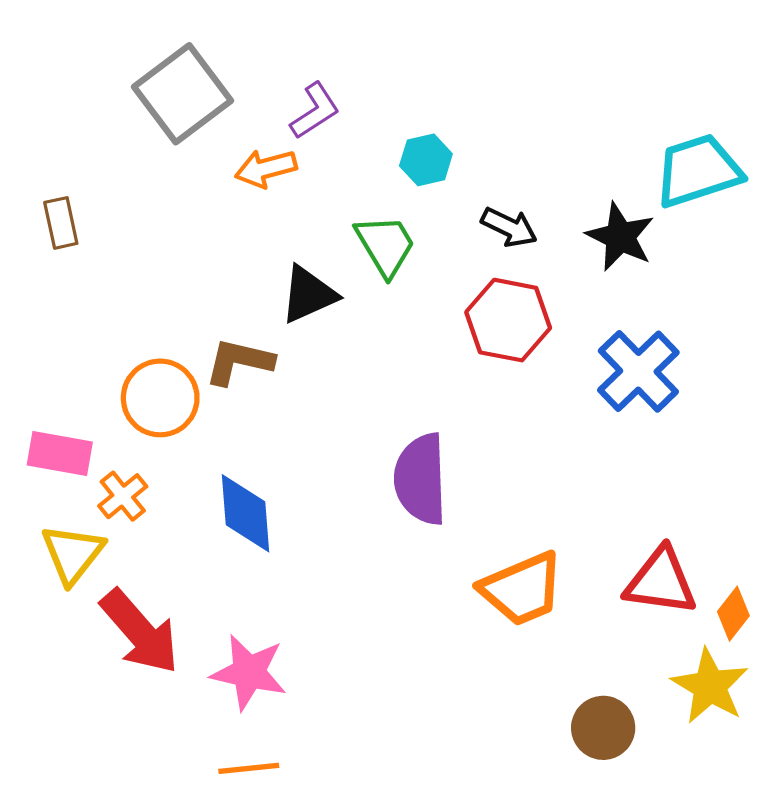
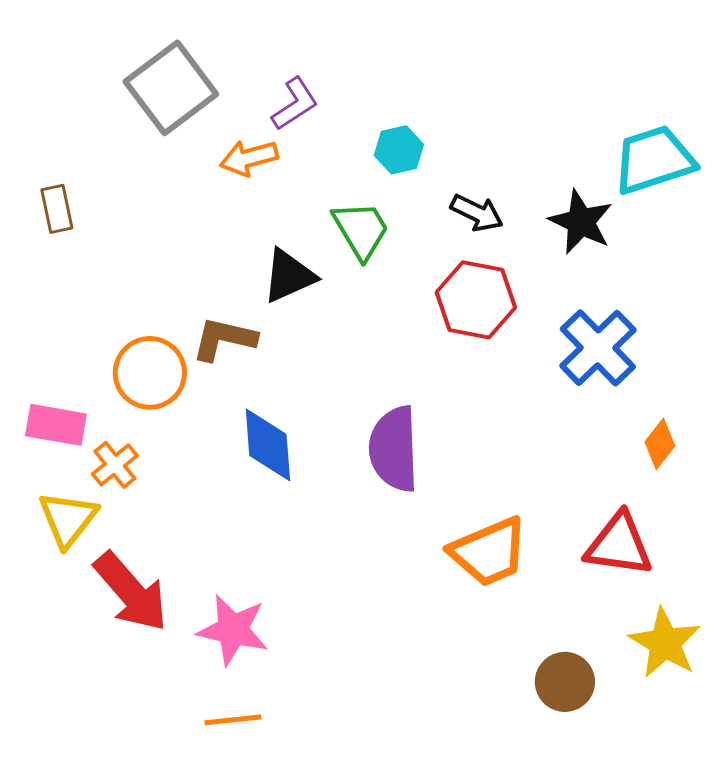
blue diamond: (246, 513) -> (268, 445), moved
orange diamond: (733, 614) -> (660, 444), moved

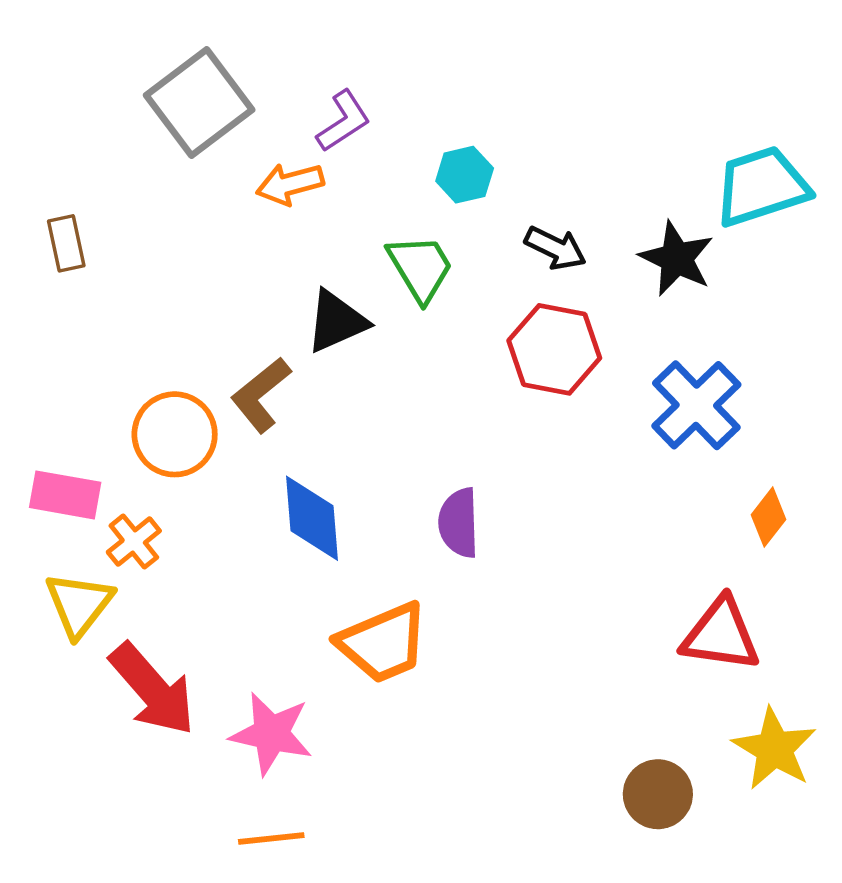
brown L-shape: (224, 339) -> (261, 395), turned -52
purple semicircle: (394, 449) -> (459, 523), size x0.7
orange trapezoid: (489, 552) -> (383, 643), moved

